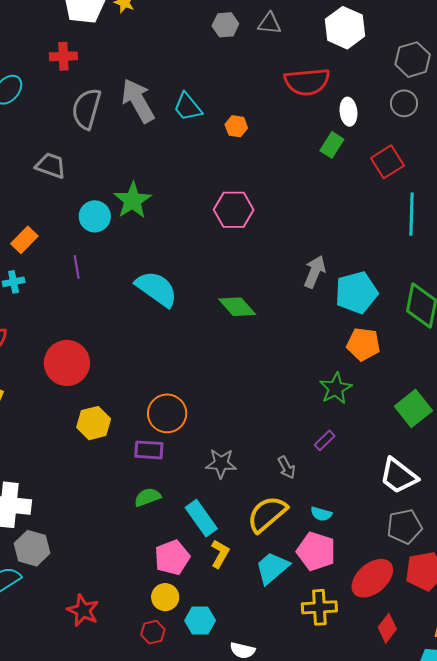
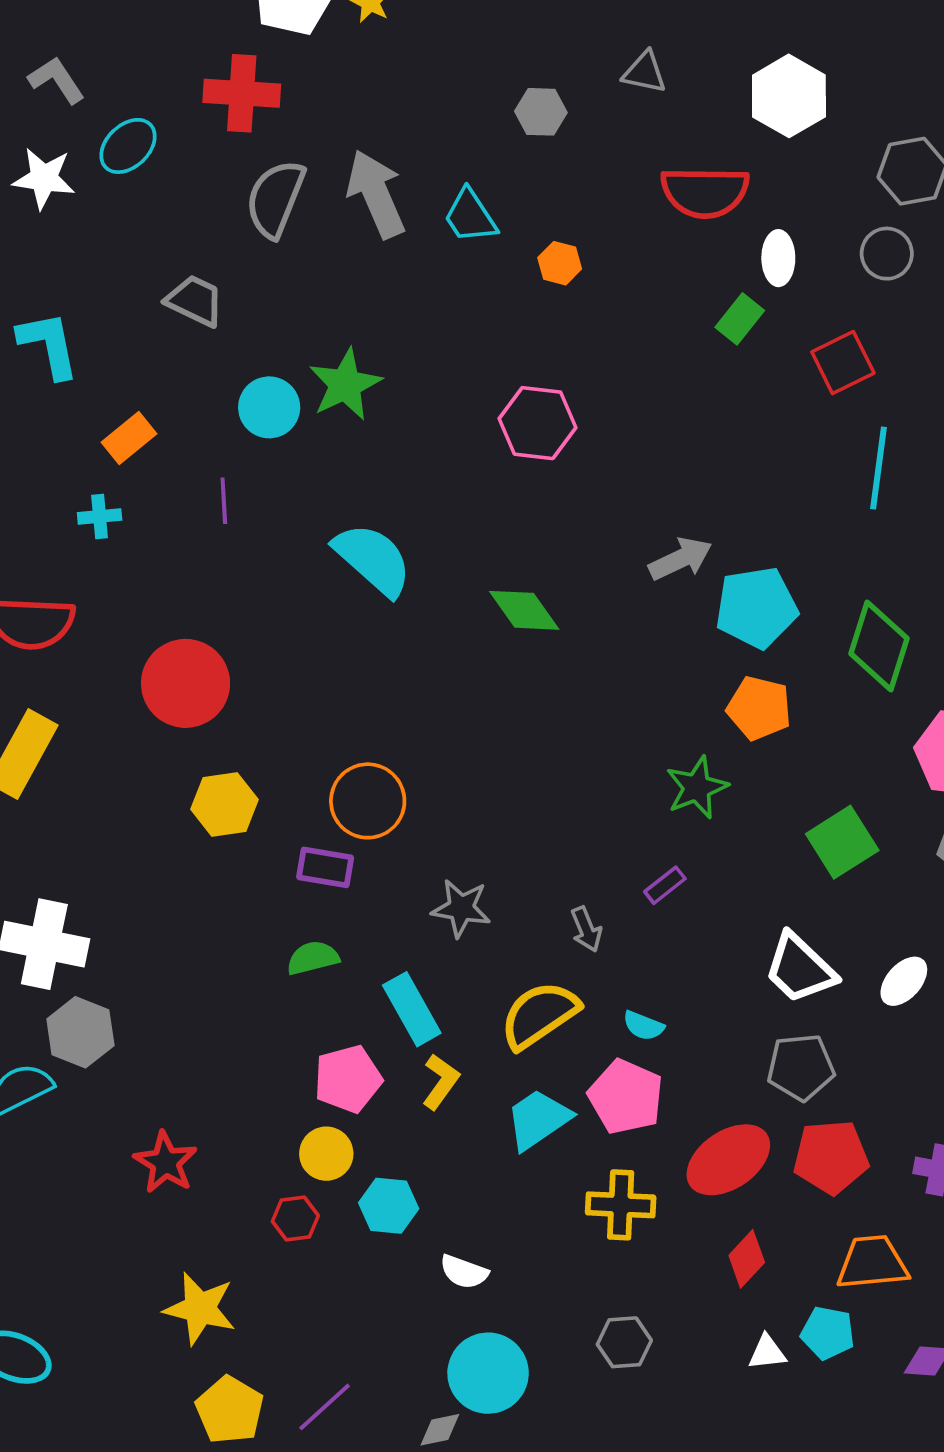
gray hexagon: (225, 25) -> (541, 112), moved
red cross: (63, 56) -> (242, 93), size x1.4
gray arrow: (315, 272) -> (680, 559), turned 36

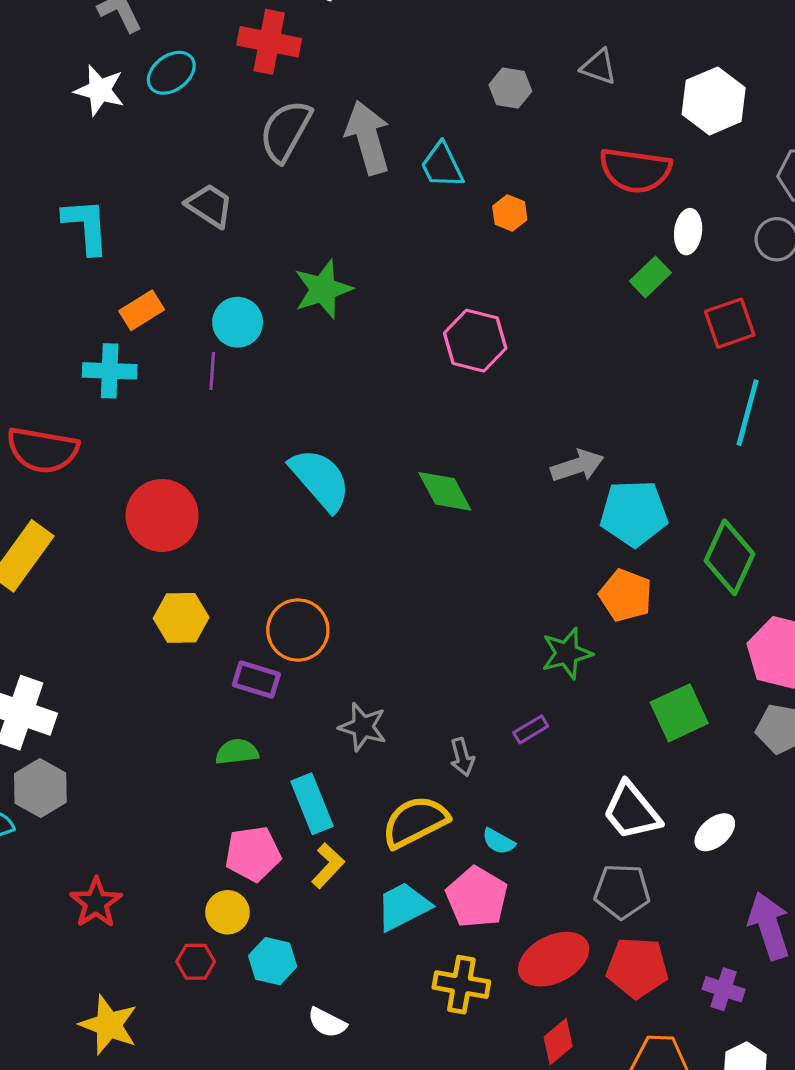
cyan circle: (269, 407) -> (238, 322), moved
cyan cross: (100, 516) -> (110, 371), size x1.5
cyan semicircle: (373, 559) -> (320, 480), moved

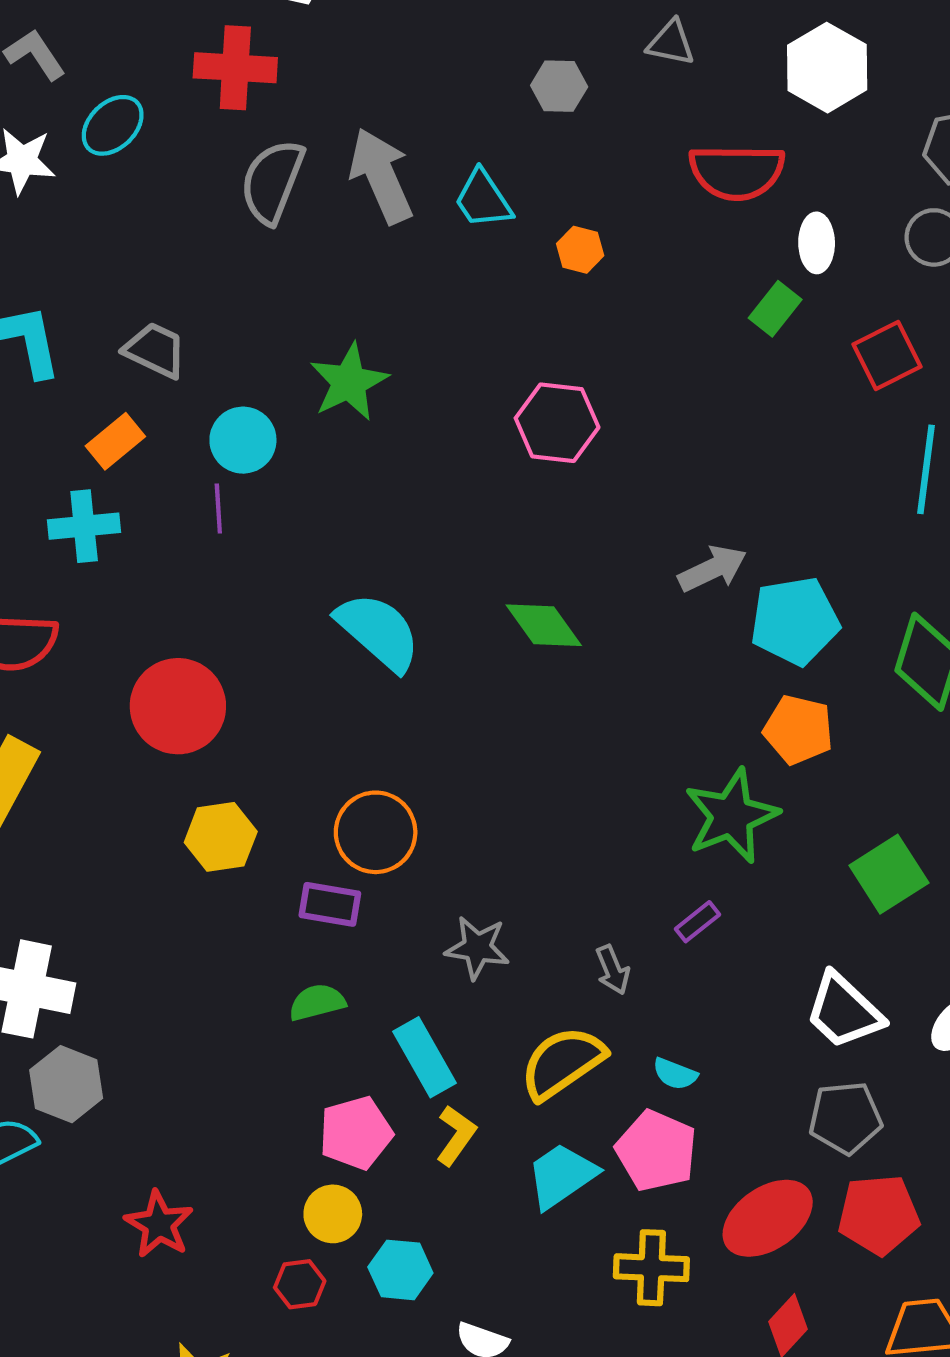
gray trapezoid: (210, 206) -> (155, 350), moved
green star: (567, 653) -> (731, 816), size x1.4

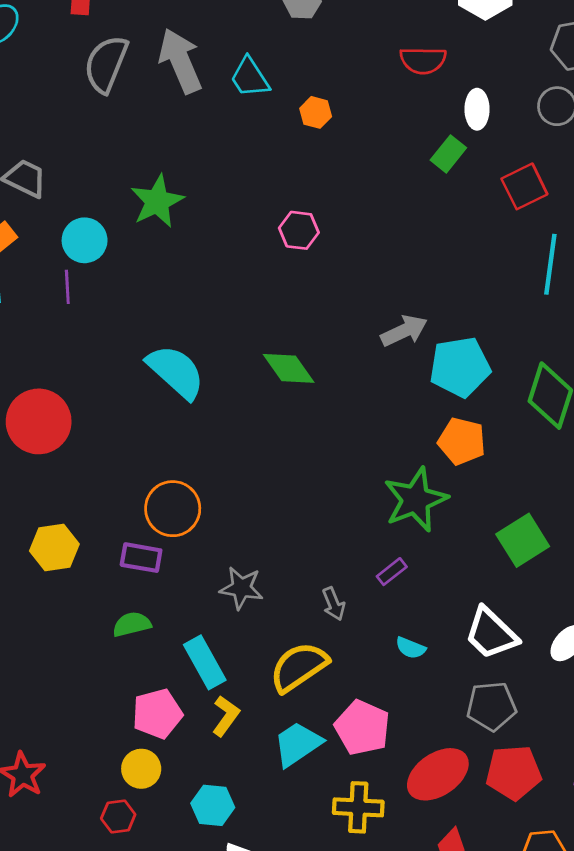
red semicircle: (737, 172) -> (423, 60), size x0.7
pink hexagon: (557, 423) -> (299, 230), size x0.7
yellow hexagon: (221, 837) -> (54, 548), moved
cyan semicircle: (675, 1074) -> (411, 648), moved
cyan hexagon: (400, 1270) -> (213, 805), moved

